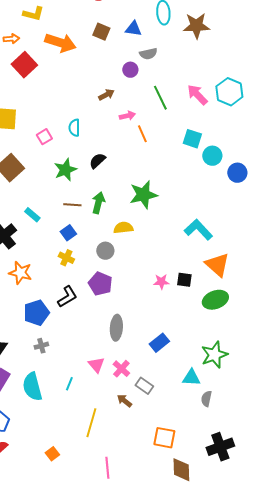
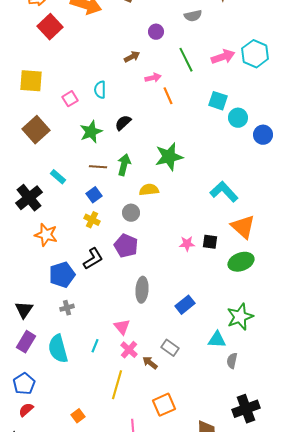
gray semicircle: (148, 54) -> (193, 16), moved
pink arrow: (197, 95) -> (223, 57), turned 115
pink cross: (121, 369) -> (129, 350), moved
orange square: (164, 438) -> (164, 405), moved, turned -35

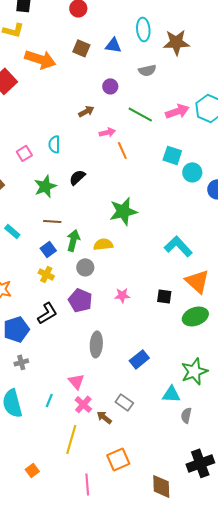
green line: (186, 60) -> (140, 114), turned -35
green arrow: (124, 165) -> (73, 240), moved
pink star: (187, 244) -> (122, 295), moved

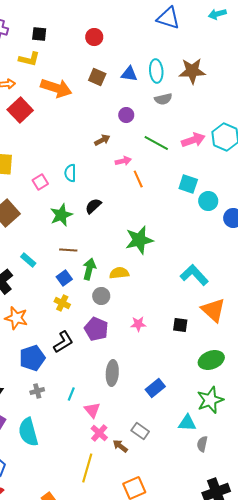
cyan ellipse: (143, 29) -> (156, 71), moved
green ellipse: (195, 316) -> (211, 360), moved
cyan line: (49, 400) -> (71, 394), moved

